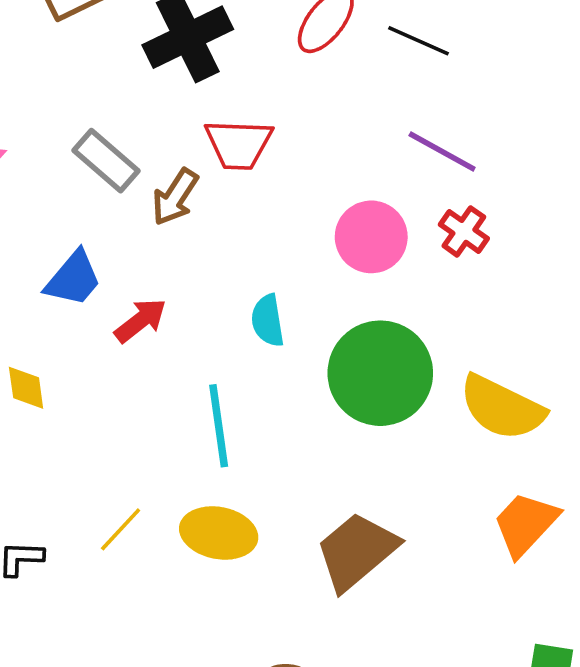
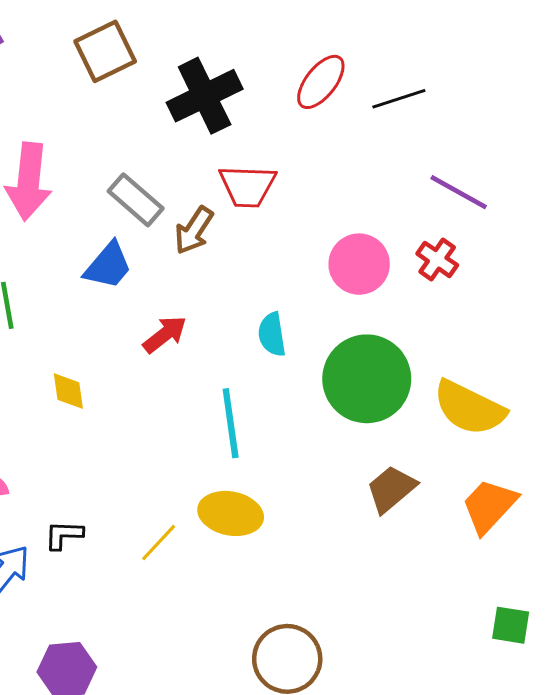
black line: (418, 41) -> (399, 99), turned -42
purple line: (442, 152) -> (459, 192), moved
blue trapezoid: (73, 279) -> (108, 266), moved
yellow line: (121, 529) -> (159, 543), moved
brown trapezoid: (357, 551) -> (391, 489), moved, size x0.7

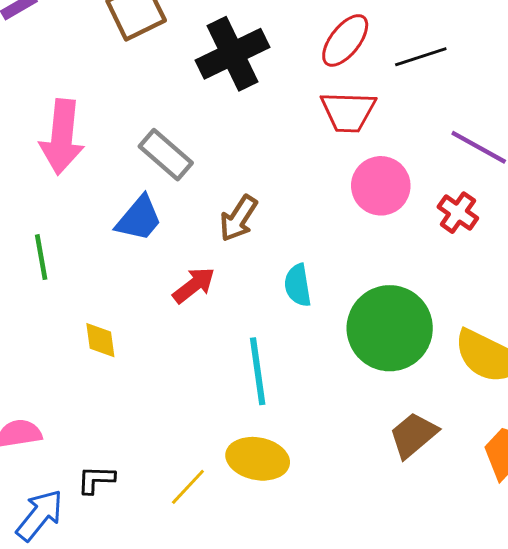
red trapezoid: (247, 186) -> (348, 112), moved
brown arrow: (194, 230) -> (238, 218), moved
pink circle: (359, 264) -> (381, 186), moved

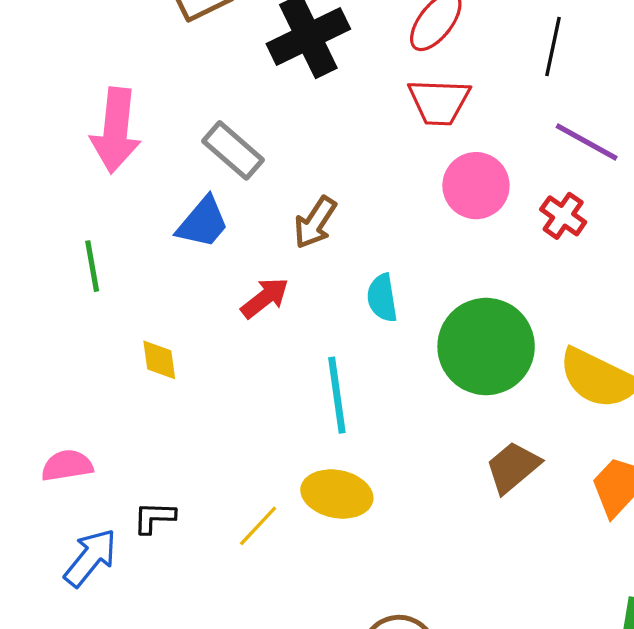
black line: (421, 57) -> (553, 47), moved, turned -60

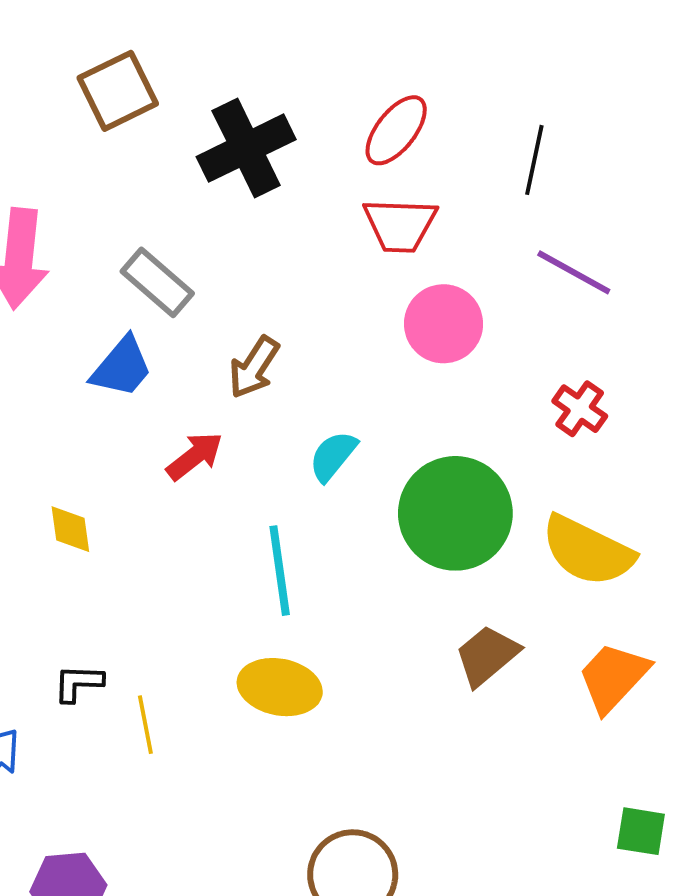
red cross: (563, 216) -> (580, 409), moved
cyan semicircle: (382, 298) -> (333, 456), turned 48
black L-shape: (154, 517) -> (78, 683), moved
yellow line: (258, 526) -> (145, 725), moved, turned -54

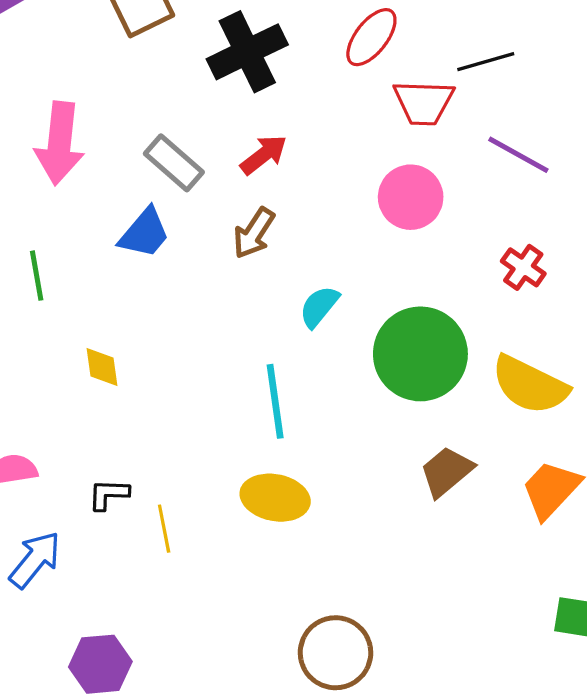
black line: (534, 160) -> (486, 62), turned 62
red trapezoid: (400, 225) -> (424, 102), moved
red arrow: (195, 456) -> (264, 155), moved

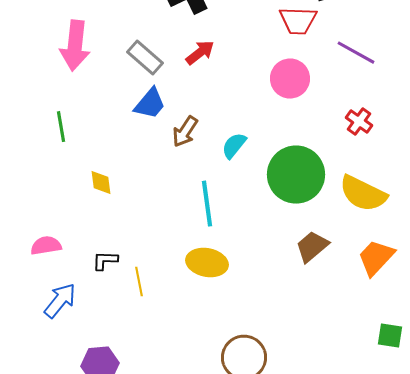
blue trapezoid: (144, 233) -> (150, 104), moved
brown arrow: (254, 233) -> (185, 132), moved

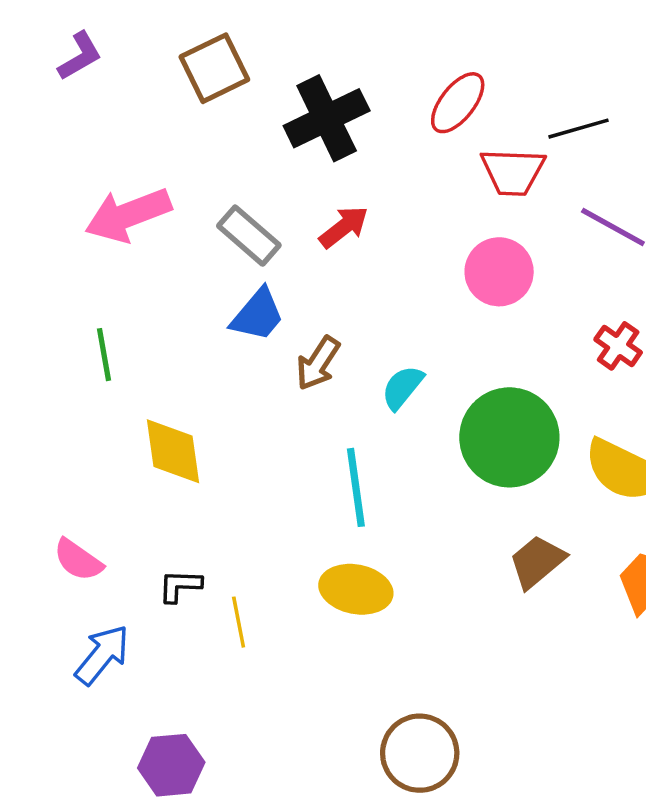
pink arrow: (75, 46) -> (128, 215), turned 63
yellow diamond: (101, 183) -> (173, 451), size x1.6
pink semicircle: (46, 246) -> (78, 560), turned -136

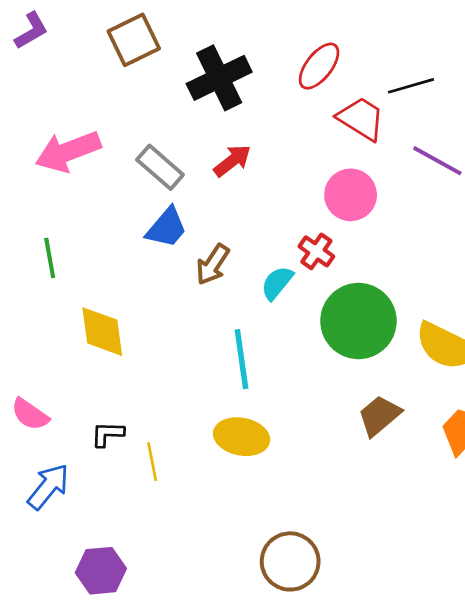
red trapezoid: (513, 172) -> (361, 119), turned -150
red cross: (618, 346) -> (316, 251), moved

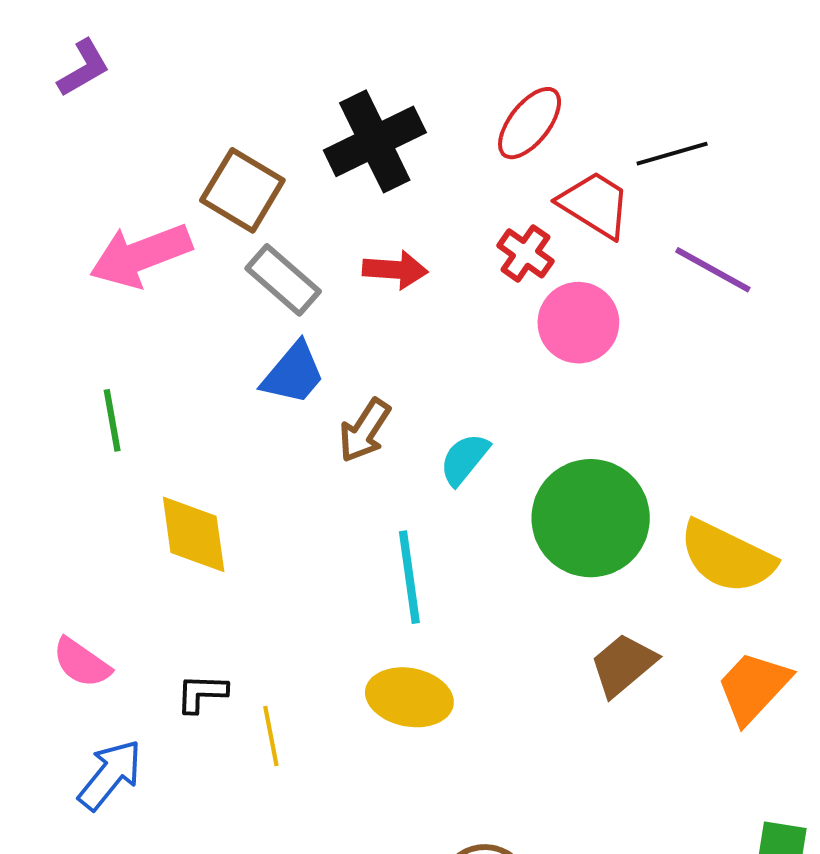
brown square: (134, 40) -> (242, 190), moved, turned -33
red arrow: (232, 161) -> (395, 270), turned 42
red cross: (316, 251) -> (525, 253), moved

